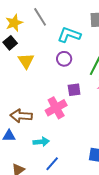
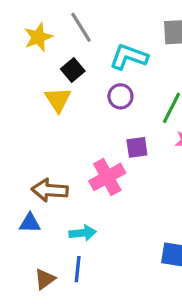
black square: (10, 43) -> (73, 70), moved
blue line: (52, 164) -> (78, 269), moved, turned -35

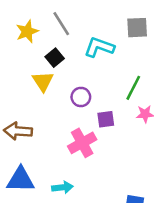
purple circle: (120, 96) -> (81, 97), moved
brown arrow: (50, 190) -> (18, 131), moved
blue triangle: (30, 223) -> (21, 180), size x1.6

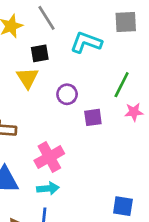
black square: (55, 58) -> (40, 53), turned 30
pink cross: (82, 143) -> (49, 157), moved

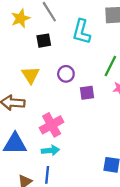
cyan L-shape: (86, 42) -> (81, 32), turned -95
yellow triangle: (27, 78) -> (30, 75), moved

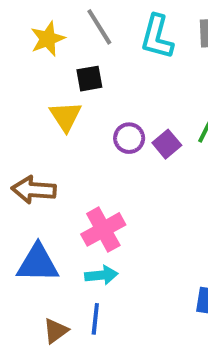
cyan L-shape: (81, 32) -> (157, 37), moved
yellow triangle: (30, 75) -> (66, 116), moved
purple square: (87, 93) -> (167, 144), moved, turned -32

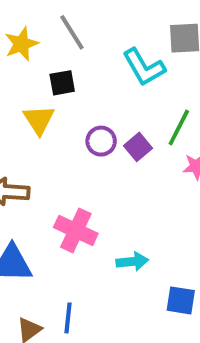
cyan L-shape: (157, 37) -> (144, 67), moved, turned -45
pink cross: (103, 229) -> (76, 230), turned -36
cyan arrow: (101, 275) -> (132, 262), moved

